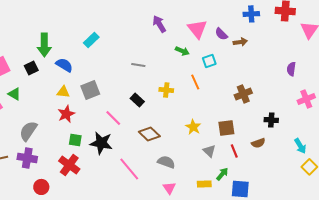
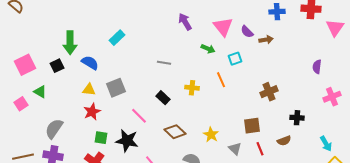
yellow star: (193, 127) -> (211, 135), moved

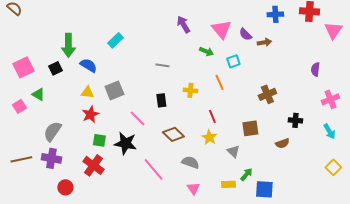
black rectangle: (163, 98) -> (161, 100), turned 40
cyan arrow: (326, 144) -> (329, 131), moved
red line: (260, 149) -> (212, 116), moved

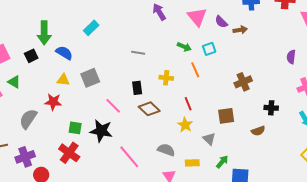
green arrow: (206, 51) -> (184, 47), moved
red star: (90, 114) -> (53, 102), moved, turned 30
brown diamond: (173, 134) -> (149, 109), moved
purple cross: (51, 158) -> (25, 157), moved, turned -30
yellow rectangle: (228, 184) -> (192, 163), moved

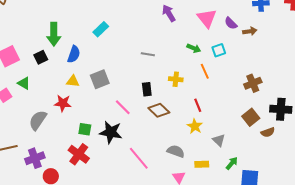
blue semicircle: (64, 53) -> (74, 54), turned 78
black cross: (271, 108) -> (281, 109), size x1.5
brown square: (226, 116) -> (251, 117), moved, turned -30

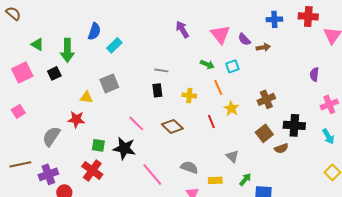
blue semicircle: (74, 54) -> (94, 31), moved
gray square: (100, 79) -> (109, 83), moved
green triangle: (24, 83) -> (37, 44), moved
black rectangle: (147, 89) -> (157, 90), moved
yellow star: (195, 126) -> (231, 108), moved

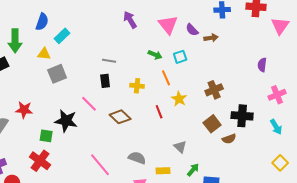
yellow triangle: (86, 97) -> (44, 54), moved
pink line: (136, 123) -> (89, 104), moved
black star: (124, 148) -> (66, 121), moved

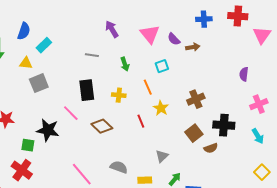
green arrow: (155, 55) -> (125, 64), moved, turned 48
gray line: (109, 61) -> (92, 55), moved
black rectangle: (105, 81) -> (87, 90), size x1.5
gray triangle: (180, 147) -> (162, 156), turned 32

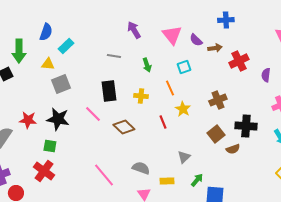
red cross: (238, 16) -> (239, 61), moved, turned -30
black star: (48, 130) -> (58, 119), moved

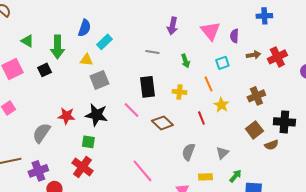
purple arrow: (134, 30) -> (172, 26), turned -138
purple semicircle: (196, 40) -> (234, 36), turned 48
brown arrow: (215, 48) -> (253, 55), moved
gray semicircle: (141, 168) -> (188, 152), moved, turned -90

